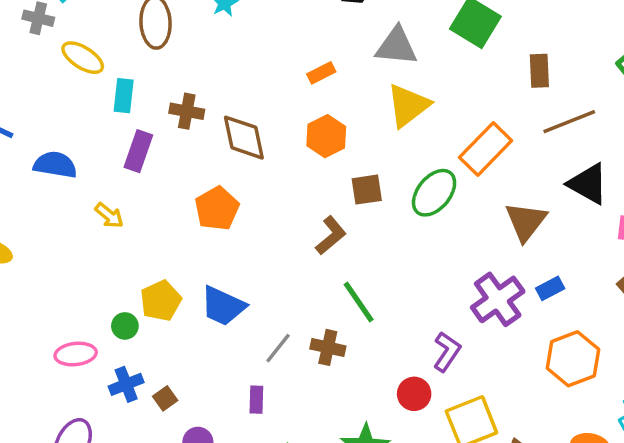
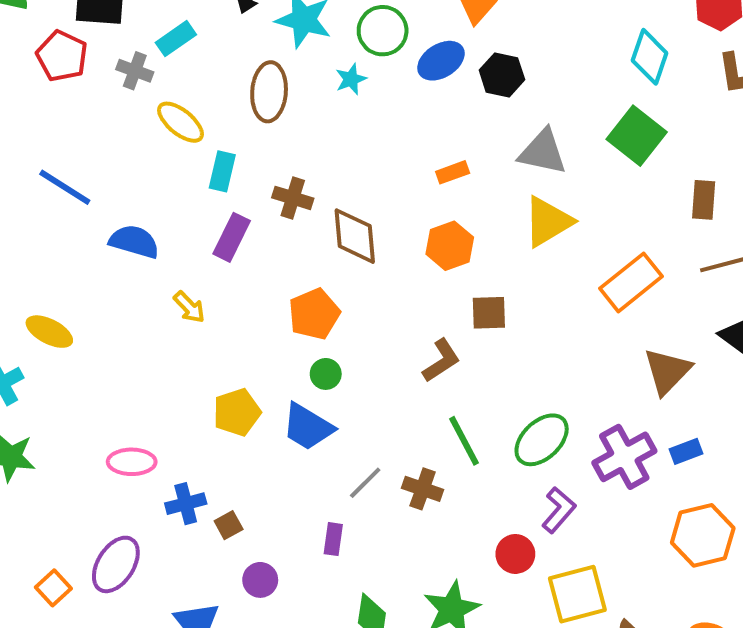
green ellipse: (434, 193) -> (542, 440), moved
green circle: (125, 326) -> (326, 374), moved

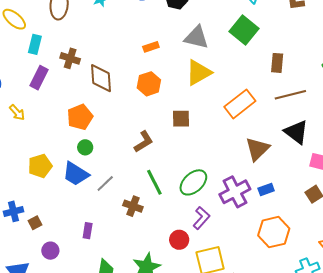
brown square: (489, 313) -> (181, 119), moved
gray line: (365, 483) -> (105, 184), moved

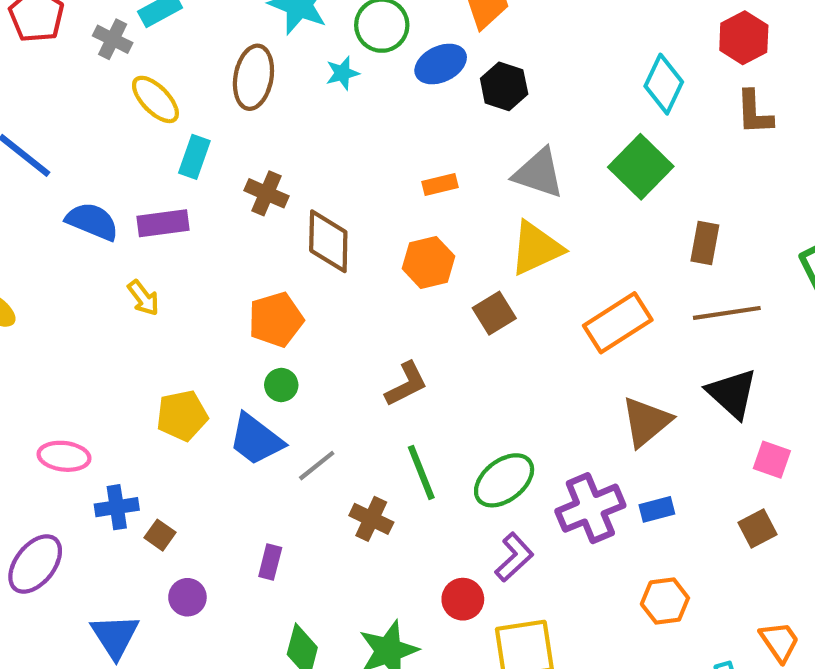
purple rectangle: (39, 78) -> (163, 223), moved, turned 50
brown square: (181, 119) -> (494, 313), moved, turned -36
brown square: (35, 223) -> (160, 535), turned -32
orange hexagon: (274, 232) -> (665, 601), size x0.7

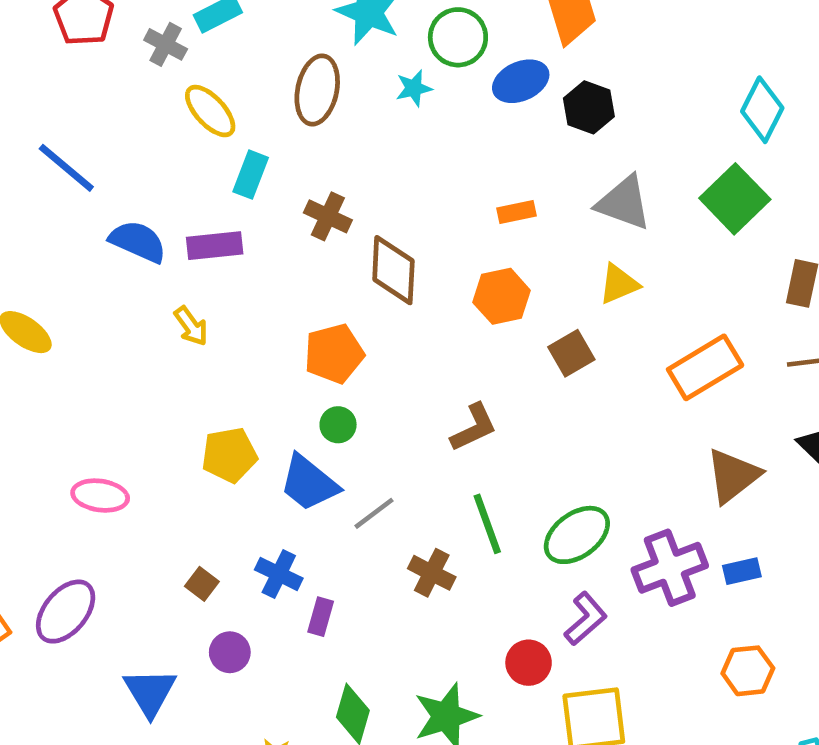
yellow triangle: (536, 248) -> (619, 284), size x0.7
blue cross: (117, 507) -> (279, 574), moved, turned 33

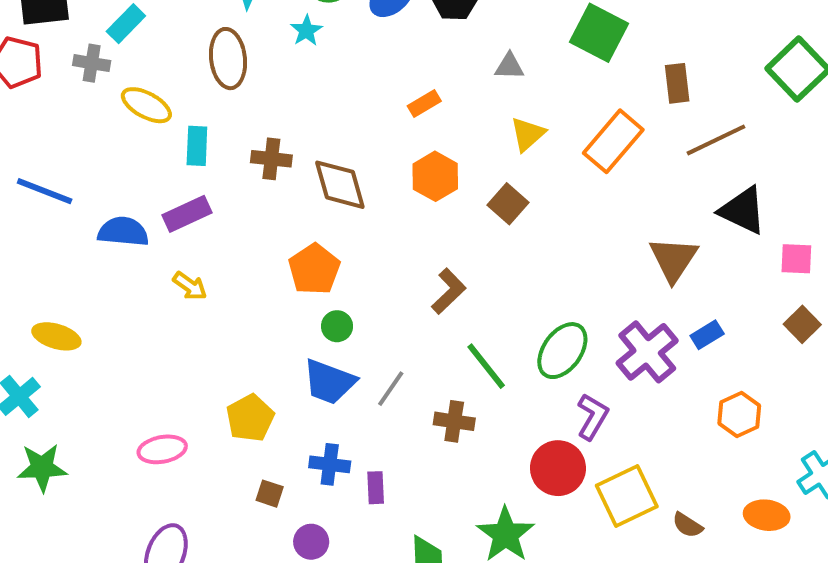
gray triangle: (624, 203) -> (509, 66), size x0.6
orange rectangle: (705, 367) -> (613, 141), moved
yellow pentagon: (229, 455) -> (250, 418), moved
red circle: (529, 663) -> (558, 468), size x1.4

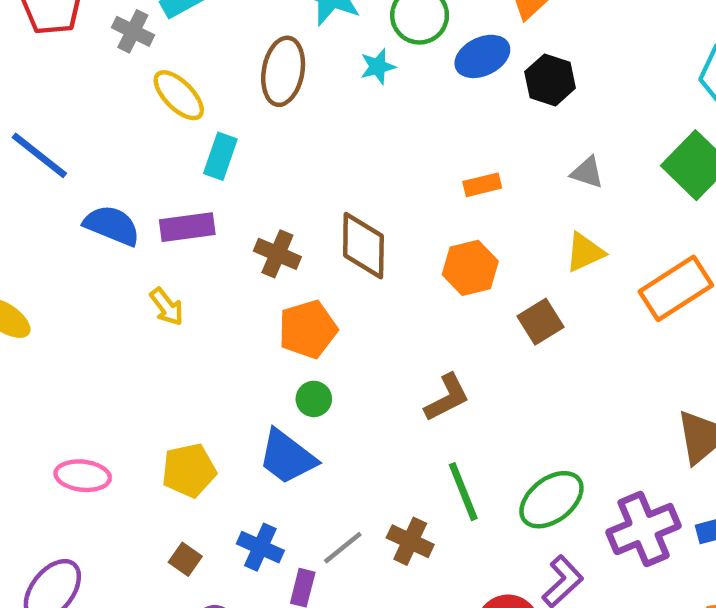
brown cross: (271, 159) -> (277, 254), moved
gray line: (391, 389) -> (343, 548), moved

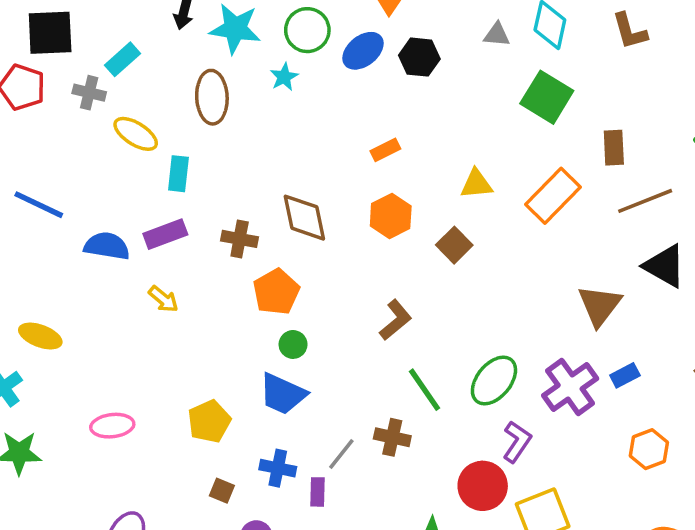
gray triangle: (587, 172) -> (497, 35), moved
yellow triangle: (585, 252) -> (476, 184), turned 32
pink ellipse: (83, 476) -> (112, 426), moved

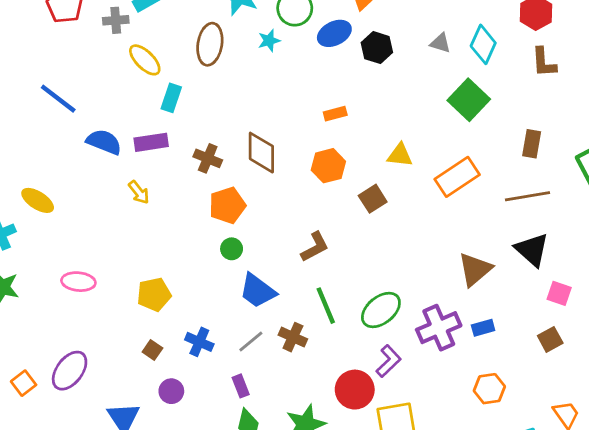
gray cross: (89, 93) -> (116, 20), turned -30
brown rectangle: (614, 148) -> (532, 144), moved
blue trapezoid: (283, 394) -> (258, 291), moved
purple rectangle: (317, 492) -> (241, 386), moved, turned -35

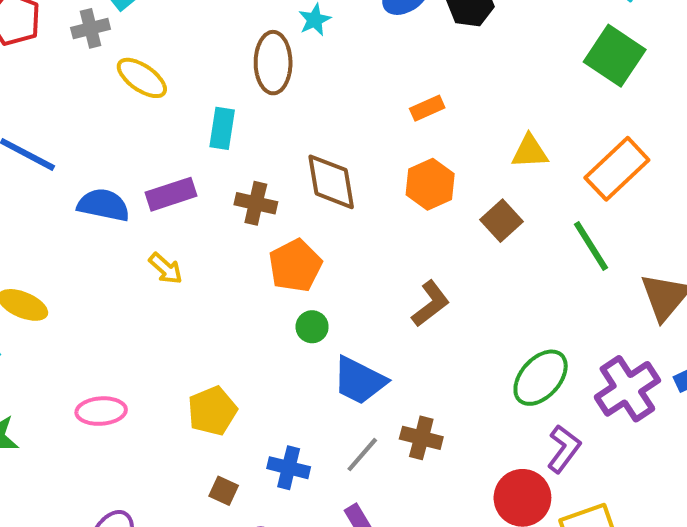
brown ellipse: (210, 44) -> (273, 63), moved
cyan rectangle: (171, 98) -> (222, 128), moved
green line: (326, 306) -> (591, 246), moved

